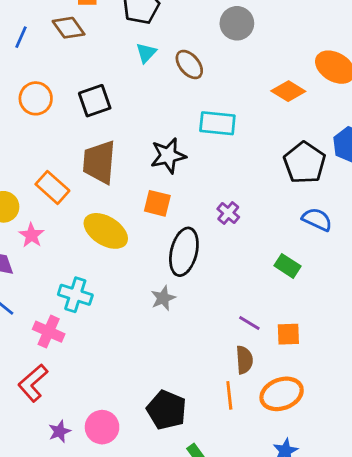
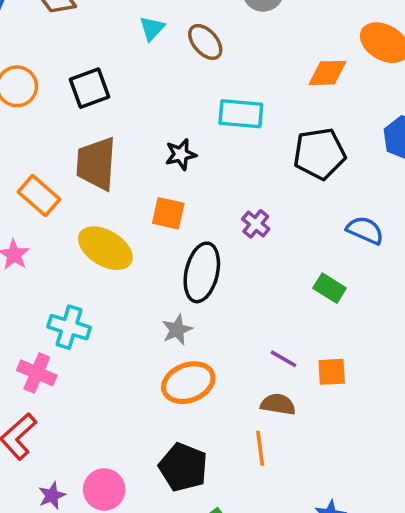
orange diamond: (288, 91) -> (328, 73), turned -32
black star: (168, 156) -> (181, 154), size x0.7
black pentagon: (305, 163) -> (319, 154), moved, turned 30
brown semicircle: (244, 360) -> (278, 404), turned -76
orange ellipse: (282, 394) -> (188, 383), moved

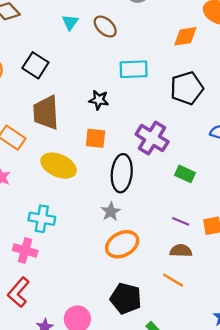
black square: (89, 88) -> (35, 65), turned -30
black star: (181, 154) -> (99, 100), turned 30
purple cross: (256, 224) -> (152, 138), size x1.8
green rectangle: (330, 288) -> (185, 174), moved
orange line: (260, 448) -> (173, 280), turned -45

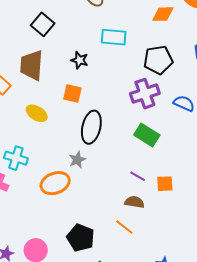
black square: (35, 65) -> (43, 24), moved
purple cross: (152, 138) -> (145, 94), moved, turned 32
yellow ellipse: (59, 166) -> (37, 113), size x0.7
green rectangle: (185, 174) -> (147, 135), size x1.4
orange ellipse: (122, 244) -> (55, 183), moved

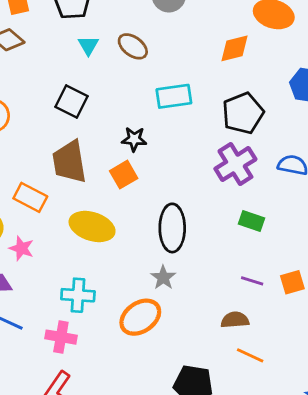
orange square: (72, 94) -> (124, 175), moved, turned -30
yellow ellipse: (37, 113) -> (92, 227), size x1.4
green rectangle: (147, 135) -> (252, 221), size x0.7
brown semicircle: (134, 202) -> (235, 320), moved

